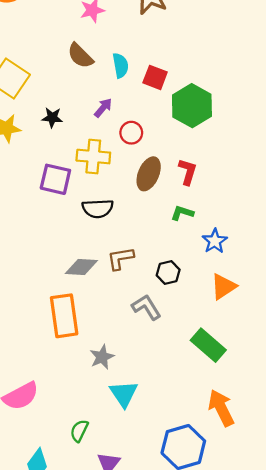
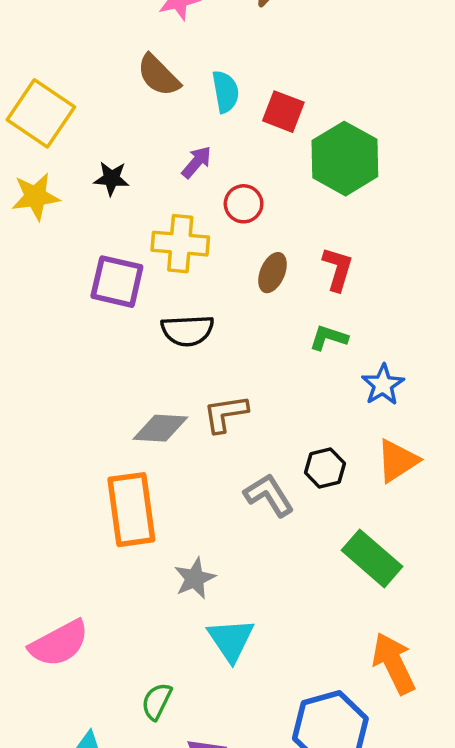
brown ellipse: (149, 174) -> (272, 273), size x0.7
black hexagon: (168, 272) -> (325, 468), moved

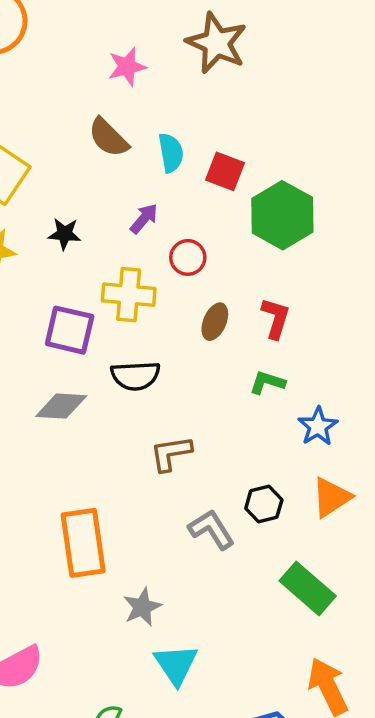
gray diamond: (160, 428) -> (61, 406), moved

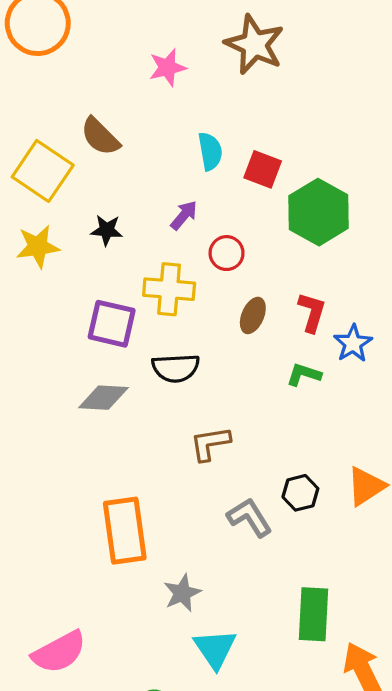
brown semicircle: (108, 138) -> (100, 137), moved
blue star: (318, 426) -> (353, 343), moved
green rectangle: (308, 588) -> (314, 614), moved, turned 52

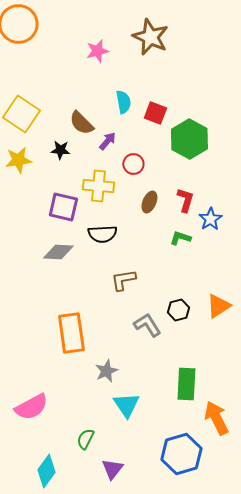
brown semicircle: (100, 137) -> (81, 123), moved

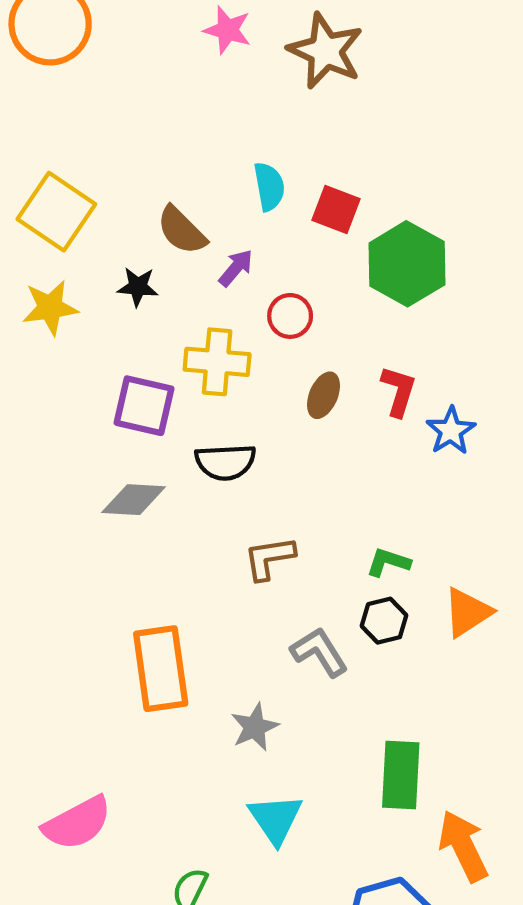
pink star: (97, 51) -> (227, 30), moved, turned 30
green L-shape: (180, 238) -> (388, 562), moved
gray star: (106, 371) -> (255, 727), moved

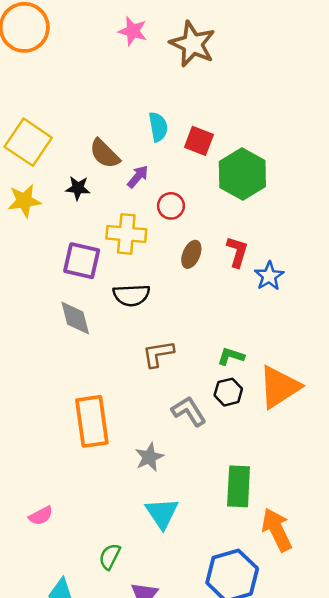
gray diamond: (134, 500) -> (75, 318), turned 72
orange triangle: (467, 612) -> (279, 387), size x1.4
pink semicircle: (77, 823) -> (41, 516), size x0.6

